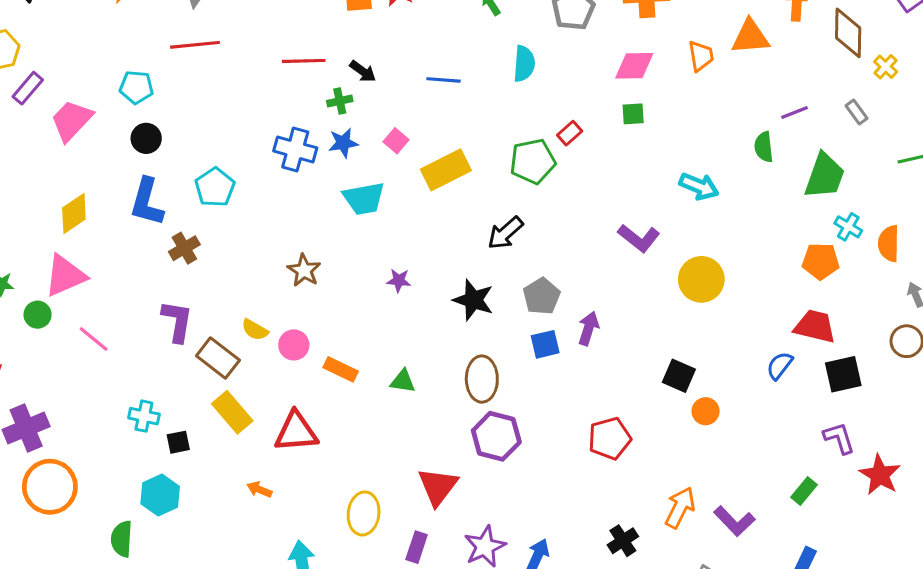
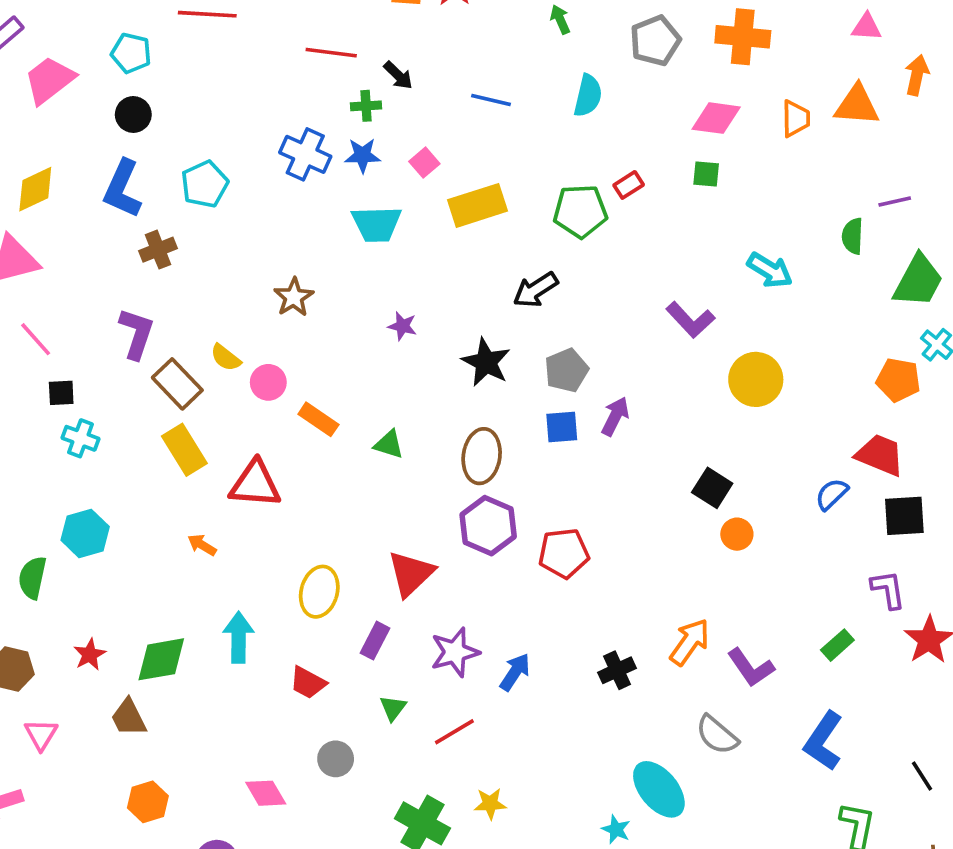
red pentagon: (610, 438) -> (564, 553), moved
black square: (178, 442) -> (61, 393), moved

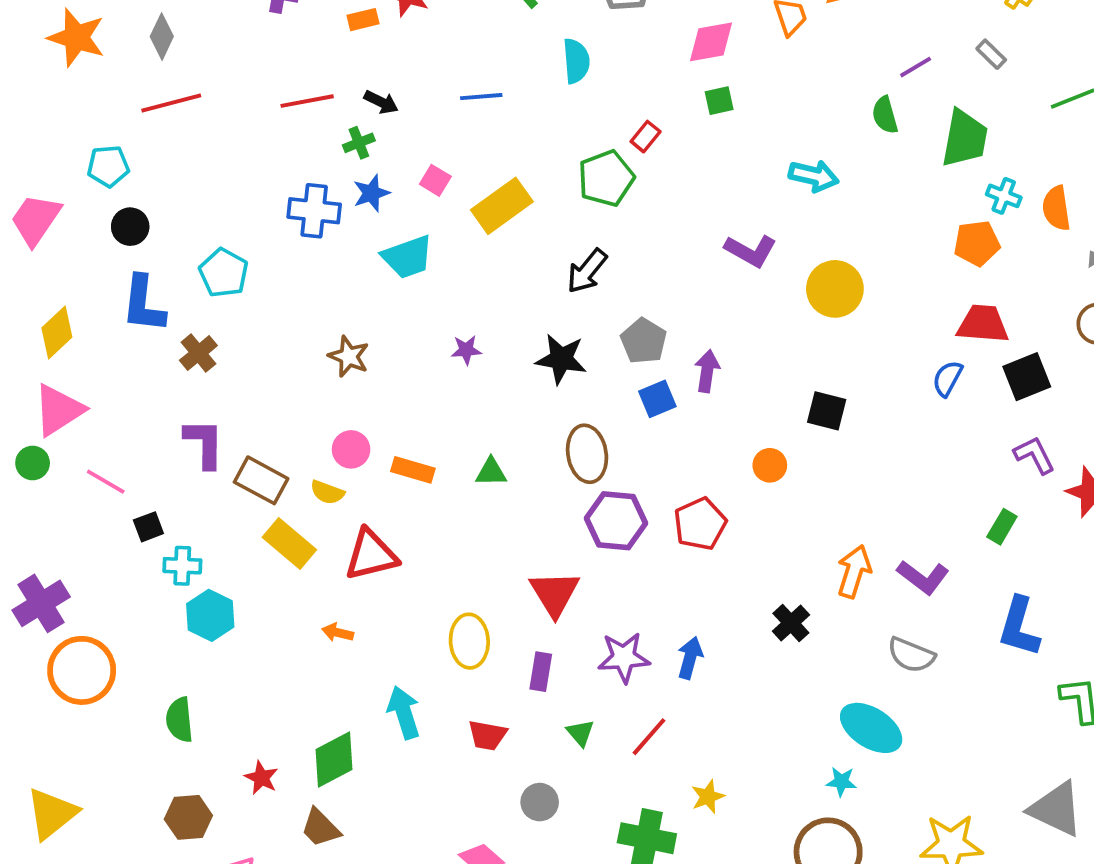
yellow semicircle: (226, 358) -> (327, 492), moved
cyan hexagon: (85, 533) -> (210, 615), moved
orange circle: (737, 534) -> (770, 465), moved
purple star: (455, 652) -> (624, 657), turned 30

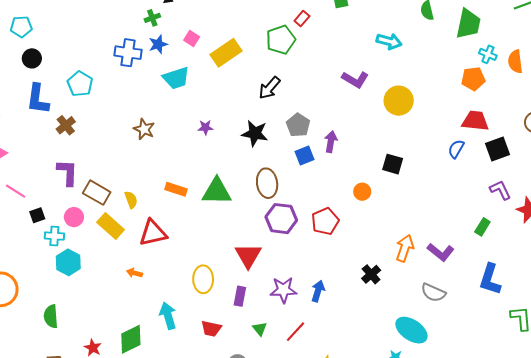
pink circle: (351, 449) -> (74, 217), moved
green triangle: (491, 472) -> (217, 191), size x1.8
yellow semicircle: (327, 492) -> (131, 200), turned -132

